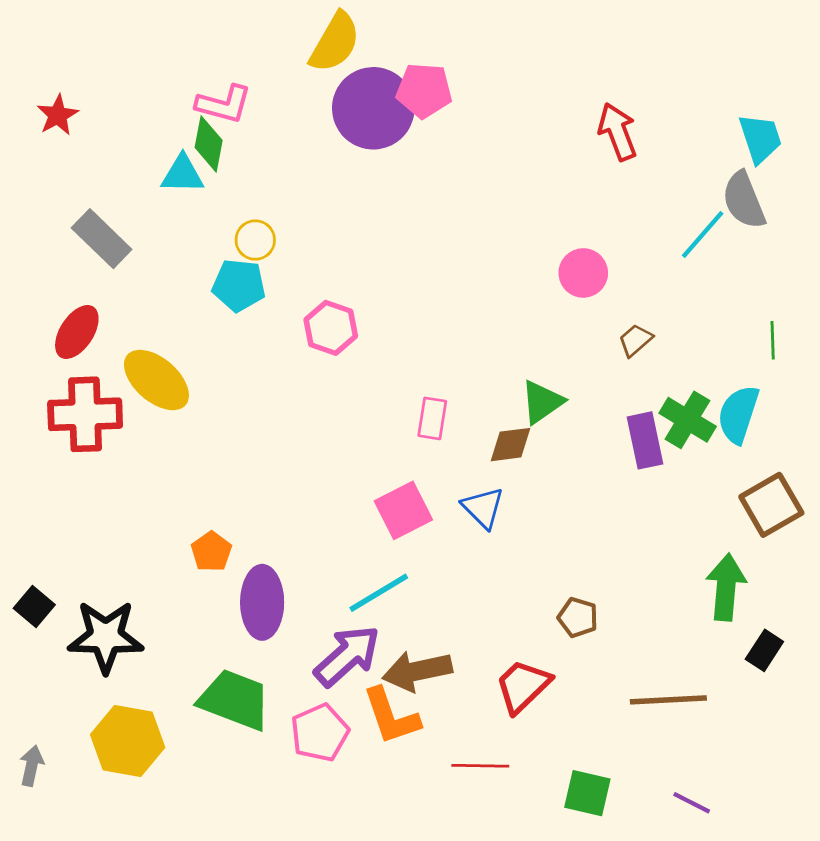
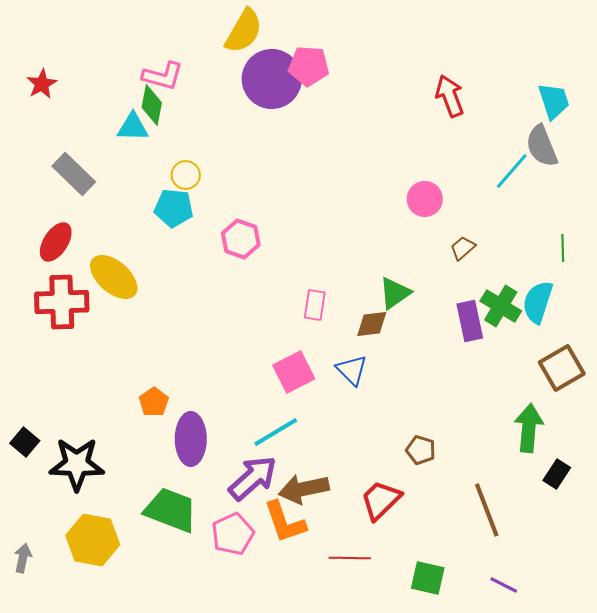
brown line: (668, 700) -> (487, 510), turned 72

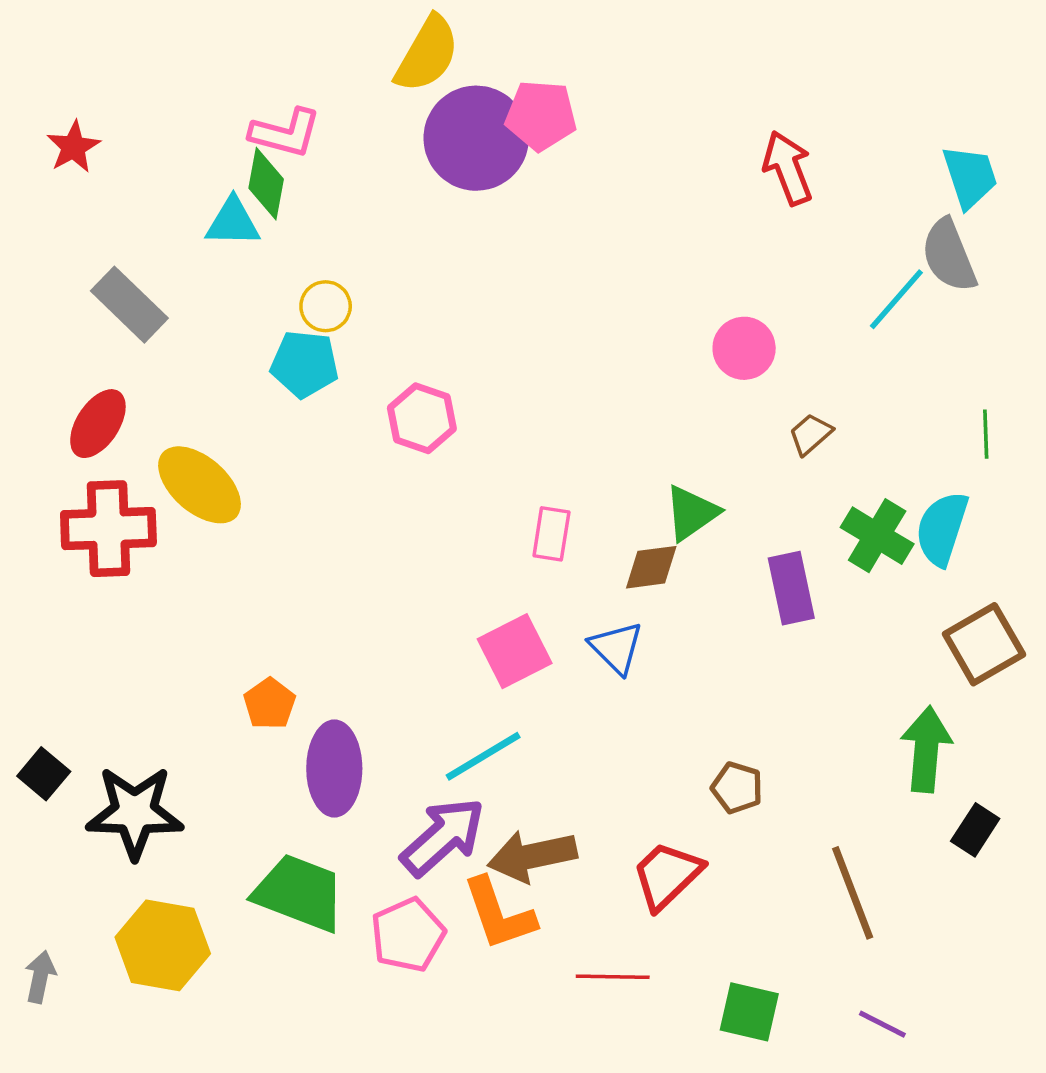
purple rectangle: (470, 321) -> (791, 588), moved

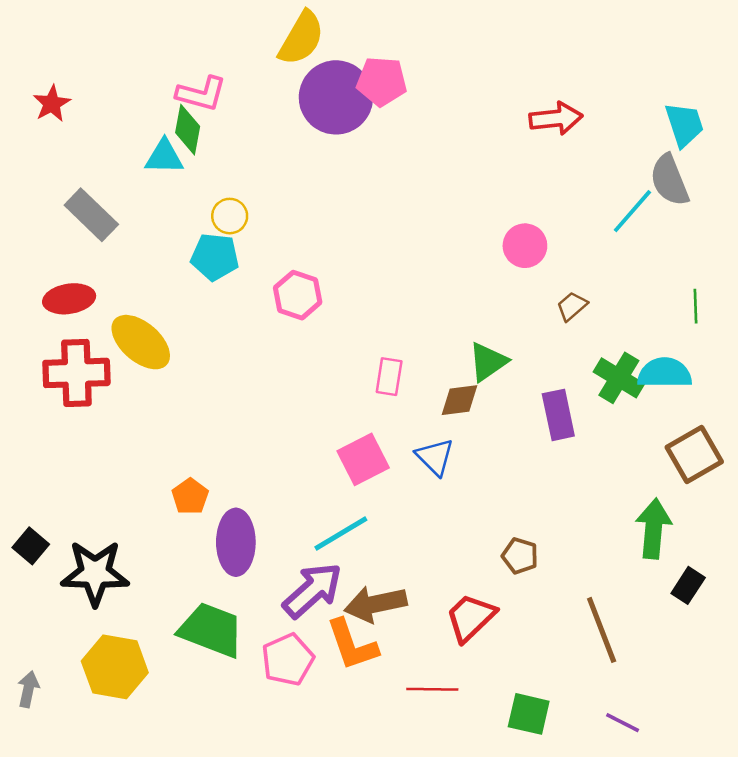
red arrow: (788, 168) -> (556, 118), turned 105
red ellipse: (98, 424) -> (69, 299), turned 48
cyan semicircle: (942, 529) -> (665, 373), turned 72

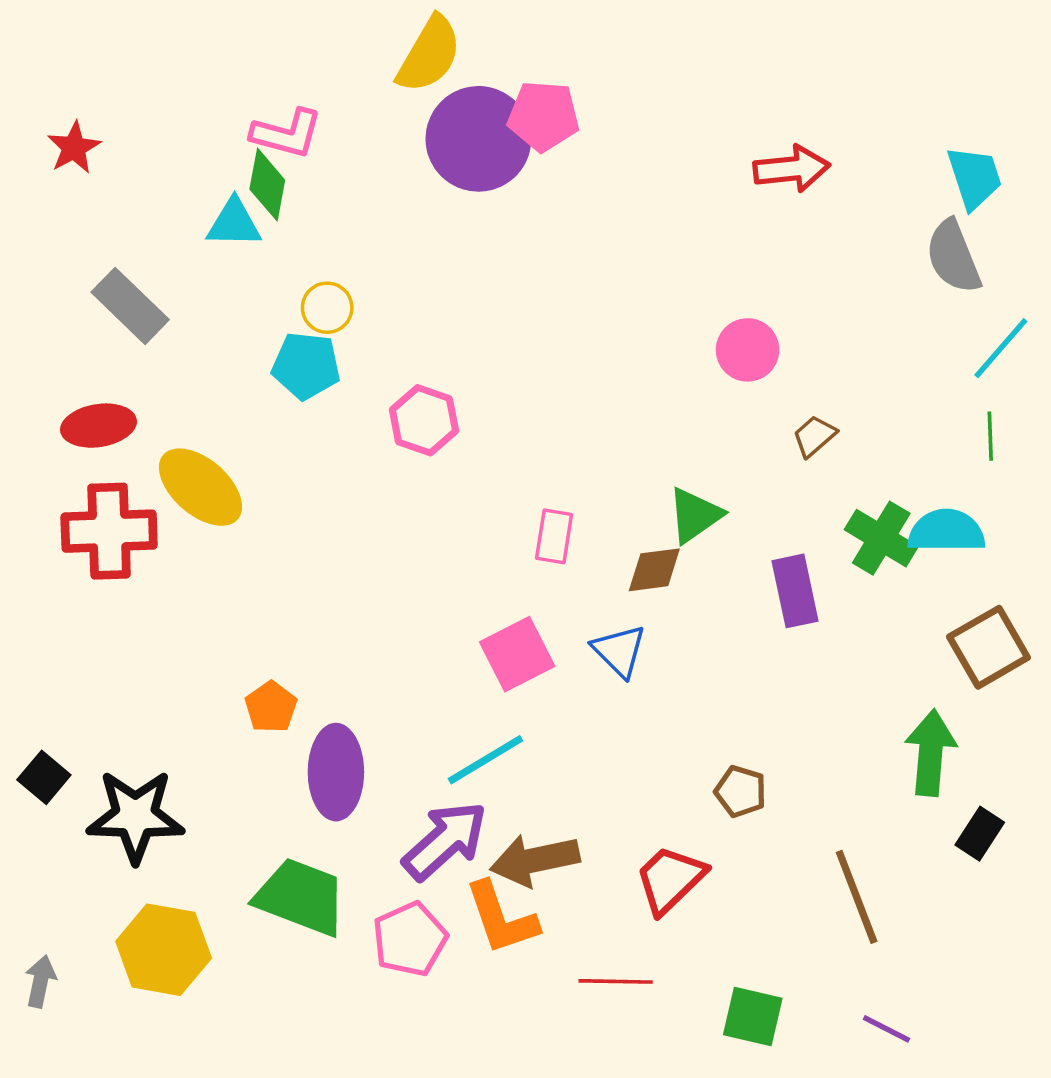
cyan line: (632, 211) -> (1001, 348), moved

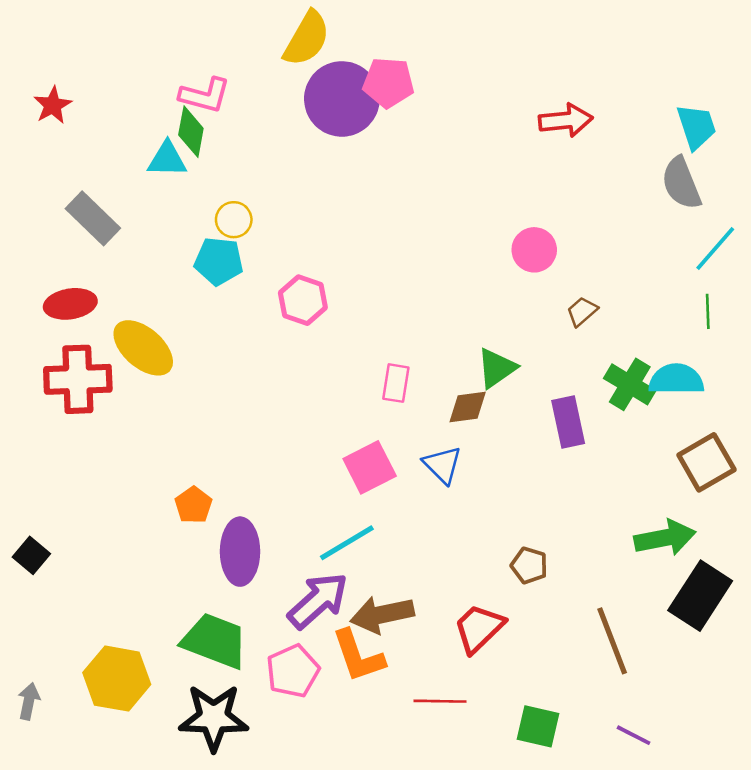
green arrow: (930, 753) -> (665, 538), turned 74
black star: (135, 816) -> (214, 718), moved
black rectangle: (980, 834) -> (700, 596), size x1.8

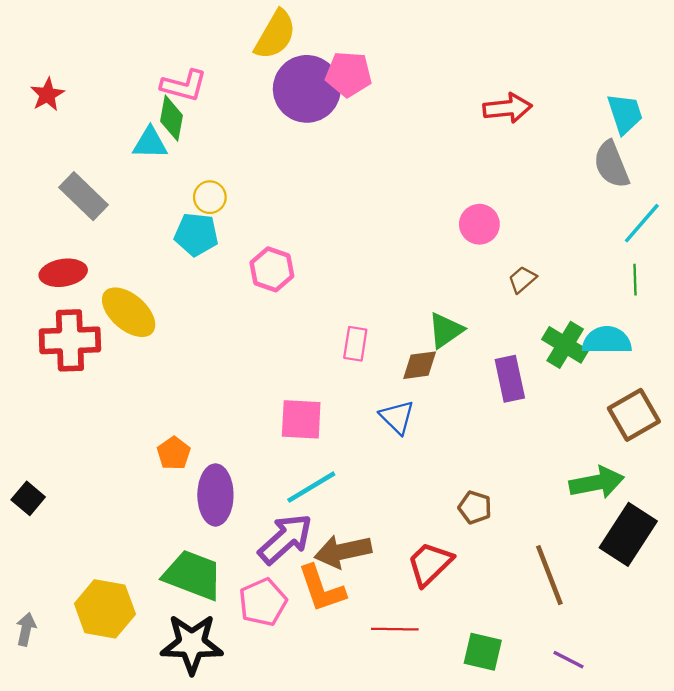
pink square: (370, 467) -> (301, 419), moved, turned 30

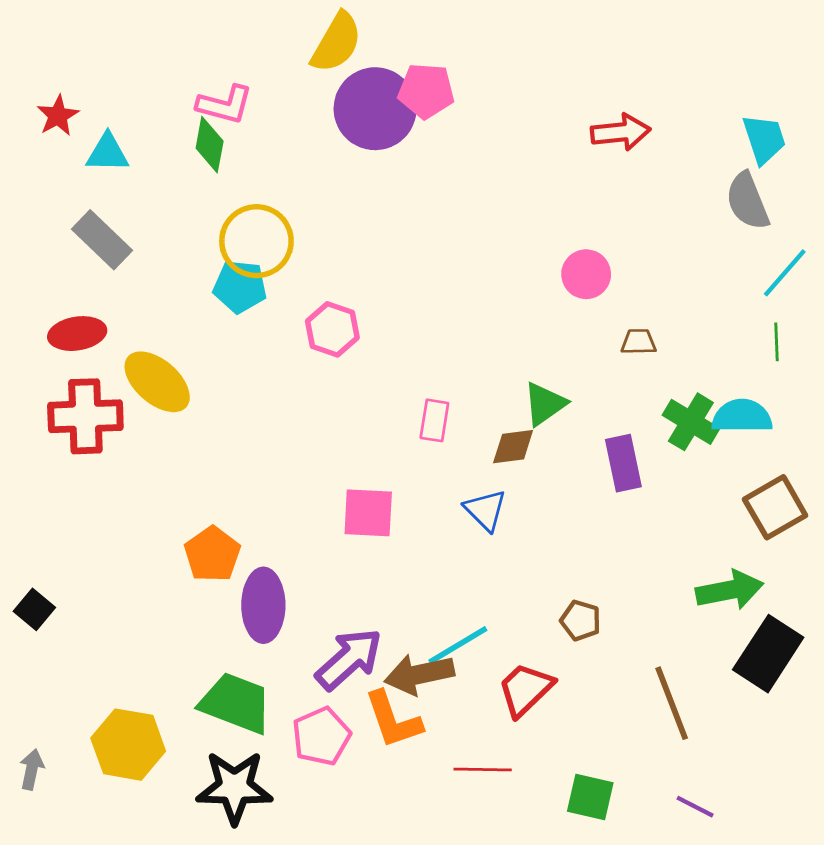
cyan triangle: (150, 143) -> (108, 153), moved
yellow circle: (210, 197) -> (256, 241), size x1.8
brown trapezoid: (522, 280) -> (639, 342), turned 40
orange pentagon: (174, 453) -> (212, 554), size x1.4
cyan line: (311, 487) -> (458, 645), moved

